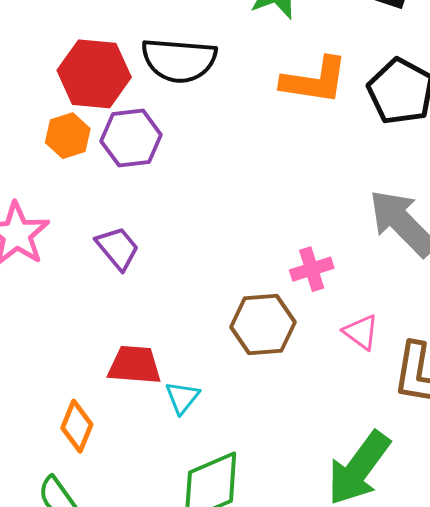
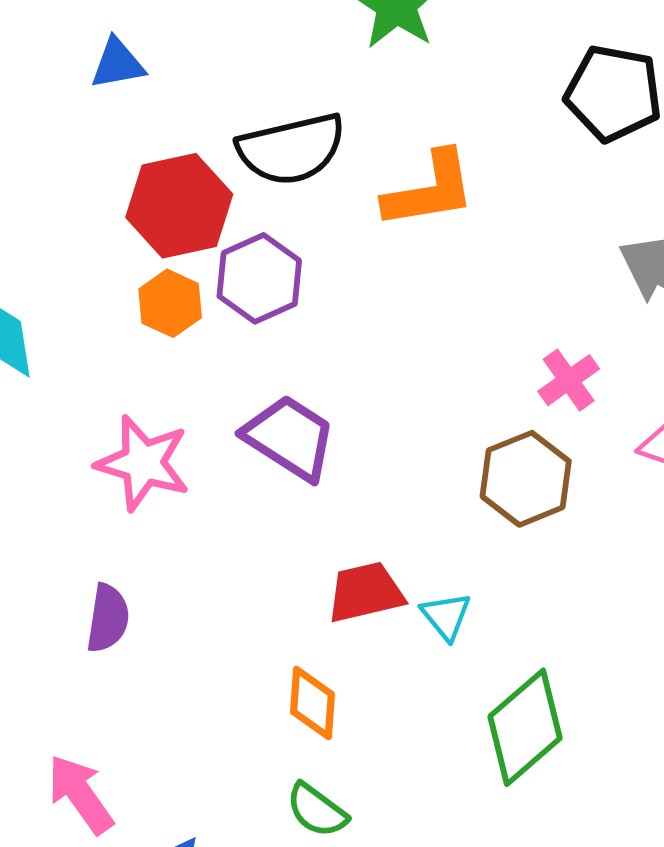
orange L-shape: (315, 80) -> (430, 190), moved
purple trapezoid: (118, 248) -> (290, 438), size x1.4

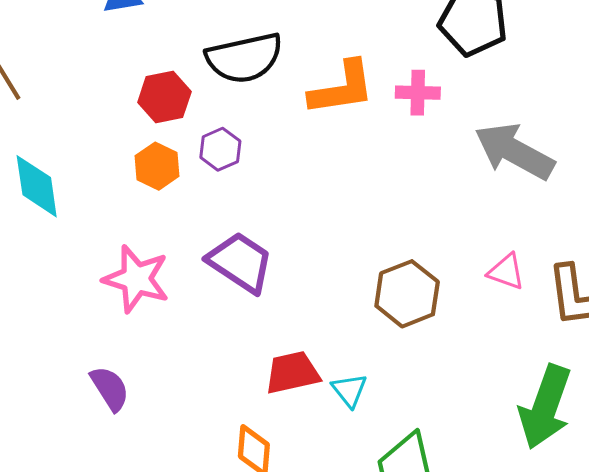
red hexagon: (179, 206) -> (164, 97), size x0.7
purple hexagon: (259, 278) -> (220, 149), size x0.7
pink cross: (569, 380) -> (418, 93), moved, turned 36
purple semicircle: (108, 618) -> (110, 388), turned -42

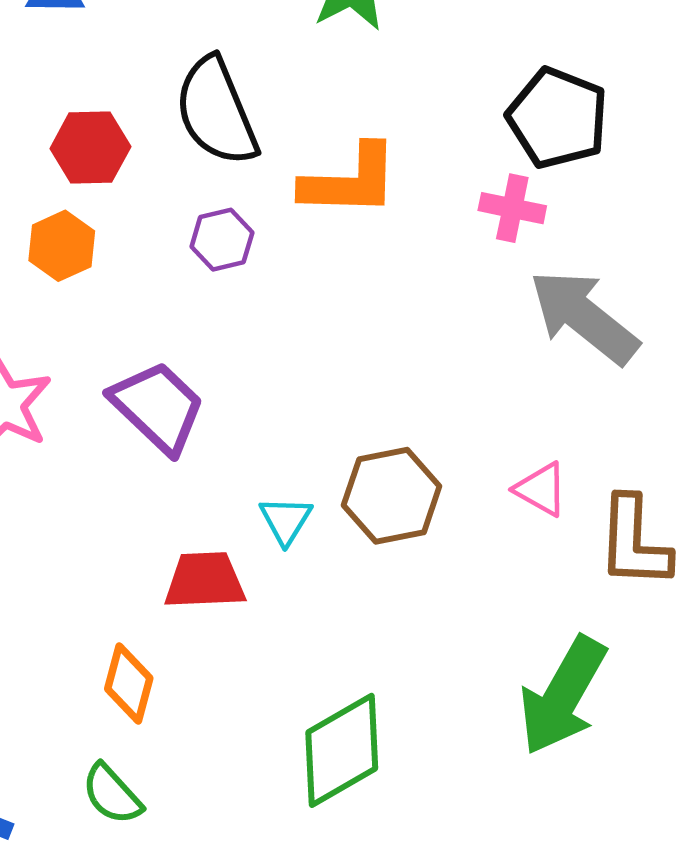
black semicircle: (244, 58) -> (216, 111), turned 70
pink cross: (418, 93) -> (512, 208), moved
purple hexagon: (220, 149) -> (222, 240), moved
cyan triangle: (349, 390) -> (286, 520), moved

